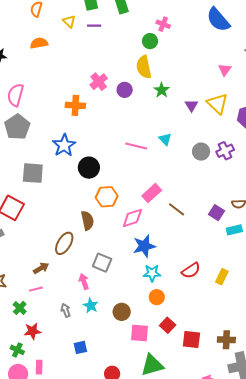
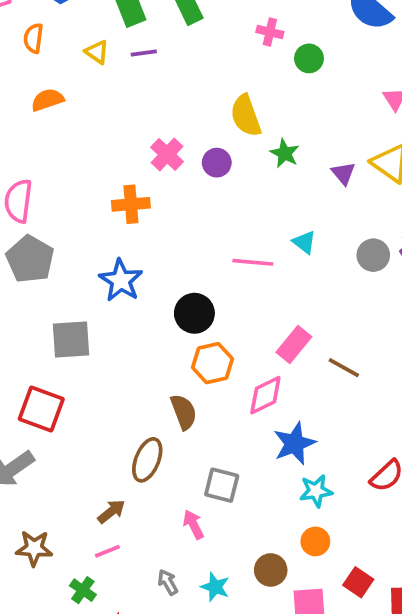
green circle: (150, 41) -> (309, 58), moved
black circle: (89, 168) -> (194, 313), moved
orange circle: (157, 297) -> (315, 541), moved
cyan star: (91, 306) -> (215, 587), moved

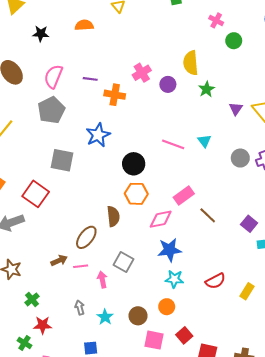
purple line: (144, 53) -> (90, 79), moved
pink line: (107, 551) -> (81, 266), moved

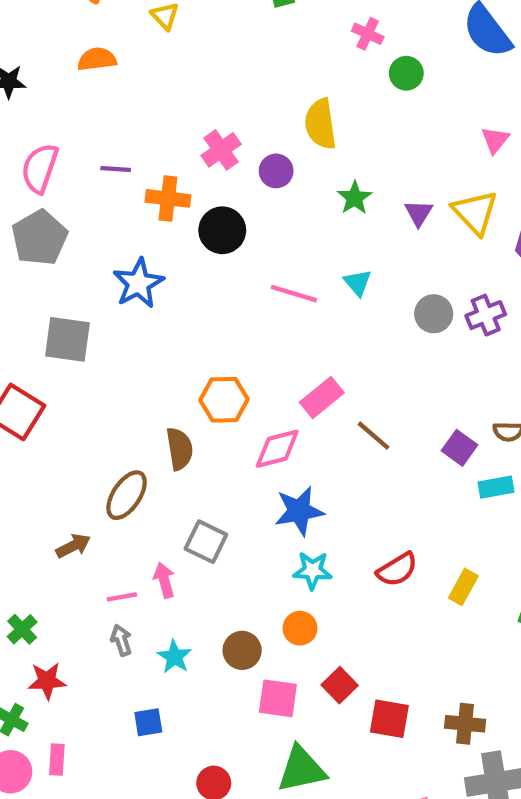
green star: (206, 89) -> (355, 198), moved
black circle: (134, 164) -> (222, 230), moved
pink line: (81, 266) -> (122, 597), moved

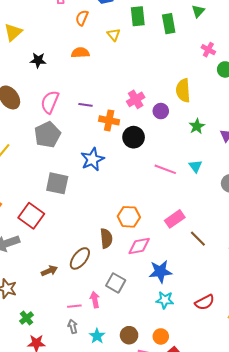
pink diamond: (277, 449) -> (139, 246), moved
brown arrow: (73, 546) -> (49, 271), moved
orange circle: (300, 628) -> (161, 336), moved

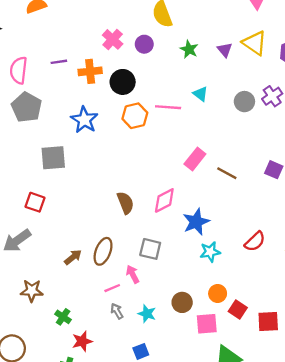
red square: (31, 216) -> (35, 202), size x0.7
orange hexagon: (129, 217) -> (135, 116), moved
brown ellipse: (80, 258) -> (103, 251), moved

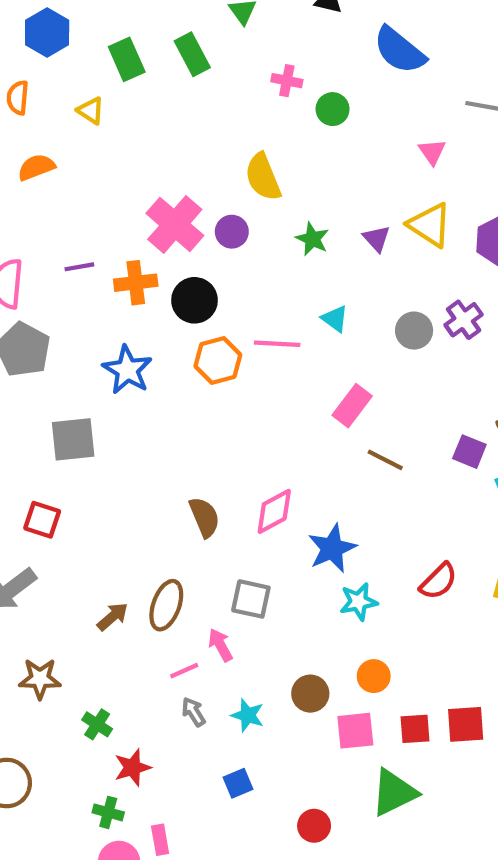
pink cross: (113, 39) -> (175, 224), size x1.5
pink rectangle: (195, 159) -> (352, 406), moved
red square: (238, 309) -> (415, 729), moved, turned -36

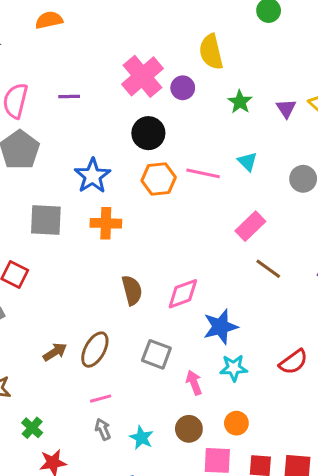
orange cross: (136, 283) -> (106, 223), moved
pink arrow: (220, 645) -> (194, 383), moved

